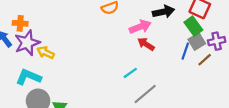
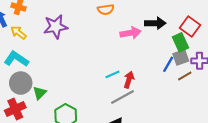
purple star: (27, 43) -> (56, 27), moved
red arrow: (146, 44) -> (129, 80), moved, turned 63
yellow arrow: (46, 53) -> (19, 33), moved

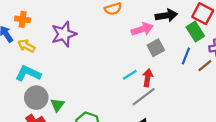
gray square: (181, 57) -> (156, 48), moved

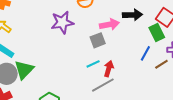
purple star: (64, 34) -> (62, 22), moved
gray square: (156, 48) -> (98, 40), moved
green triangle: (57, 105) -> (24, 70), moved, size x1.5

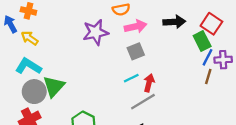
pink arrow: (109, 24) -> (136, 27), moved
blue line: (145, 53) -> (208, 57), moved
brown line: (161, 64) -> (208, 77), turned -40

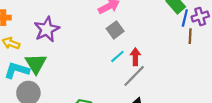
purple star: (96, 32) -> (47, 29), moved
green triangle: (54, 86) -> (36, 64), moved

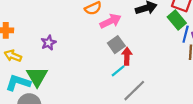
purple star: (47, 29) -> (49, 43), size x0.6
red arrow: (135, 57) -> (127, 56), moved

